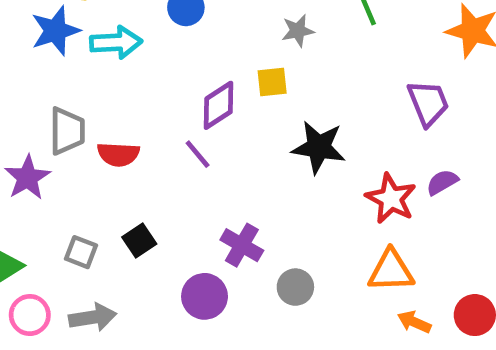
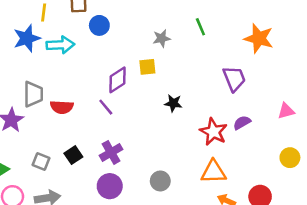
black star: (319, 147) -> (173, 103), size x0.6
purple cross: (242, 245) -> (111, 152), moved, turned 30

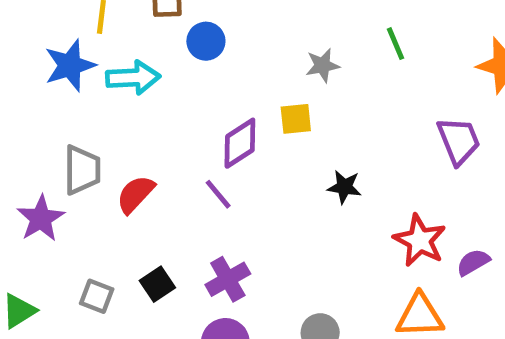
red semicircle: (62, 107) -> (135, 194), turned 130
purple semicircle: (242, 123) -> (473, 262), moved

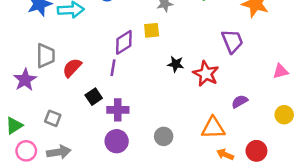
purple line: (218, 194) -> (113, 68), turned 49
red star: (420, 240) -> (206, 74), moved
purple cross: (228, 279) -> (118, 110), turned 30
black square: (157, 284) -> (94, 97), moved

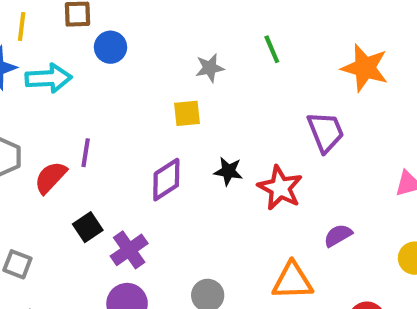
purple diamond: (124, 42) -> (166, 180), moved
purple line: (113, 68) -> (86, 153), moved
purple cross: (118, 110) -> (129, 250), turned -35

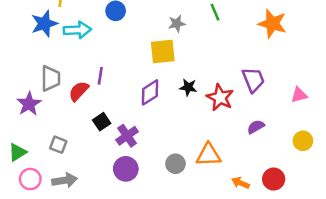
yellow square: (187, 113) -> (163, 52), size x1.5
purple trapezoid: (326, 132) -> (253, 80), moved
orange triangle: (292, 281) -> (209, 155), moved

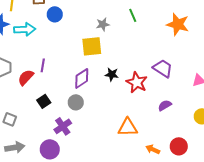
purple trapezoid: (253, 80) -> (163, 68), turned -35
purple cross: (127, 136) -> (63, 126), moved
gray circle: (175, 164) -> (76, 102), moved
purple circle: (126, 169) -> (50, 149), moved

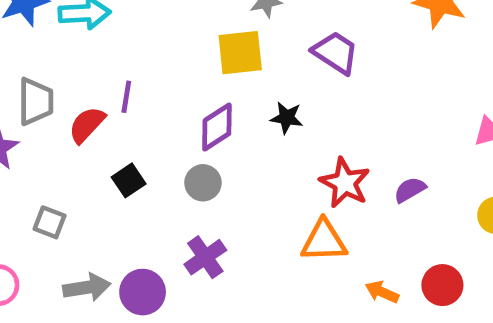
purple trapezoid: (163, 68) -> (335, 53), moved
red star: (137, 82) -> (345, 183), moved
purple cross: (63, 126) -> (205, 257), moved
gray arrow: (15, 147) -> (87, 287), moved

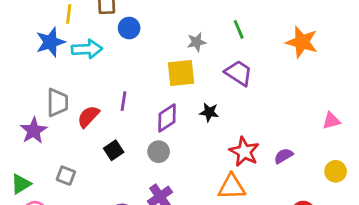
purple line: (126, 97) -> (123, 101), moved

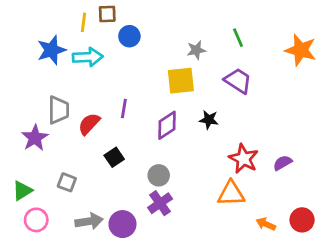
yellow line: (69, 14) -> (84, 22), moved
gray circle: (159, 152) -> (159, 175), moved

